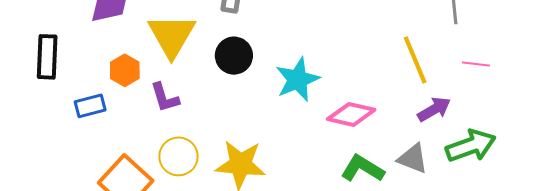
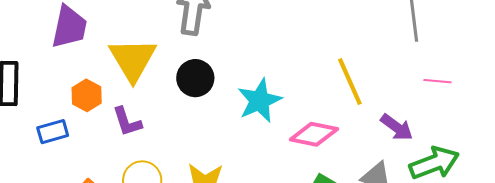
yellow line: (415, 60) -> (350, 82), moved
purple arrow: (434, 109) -> (397, 127), turned 68

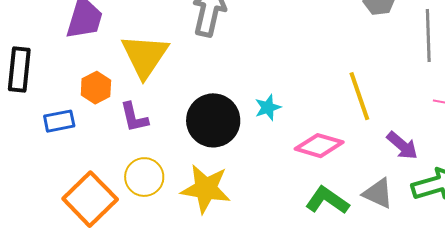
black circle: (195, 78) -> (213, 120), moved, size x1.4
cyan star: (259, 101) -> (268, 107), size x0.6

